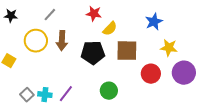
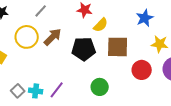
brown arrow: (62, 41) -> (53, 37), turned -138

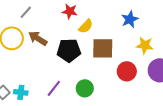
brown arrow: (53, 37) -> (38, 38), turned -102
purple line: (57, 90) -> (54, 88), moved

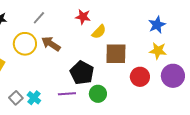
blue star: (130, 19) -> (157, 25), moved
black pentagon: (69, 50) -> (82, 73), moved, turned 30
purple line: (54, 88) -> (67, 94), turned 48
cyan cross: (21, 92) -> (34, 98), turned 32

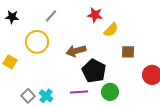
brown arrow: (51, 44) -> (76, 51), moved, turned -48
brown square: (116, 54) -> (128, 52), size x0.6

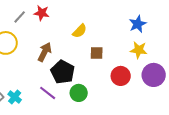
red star: (95, 15) -> (42, 13), moved
brown arrow: (76, 51) -> (45, 52), turned 132
purple line: (79, 92) -> (48, 93), turned 42

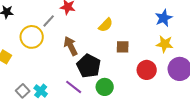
gray line: (20, 17) -> (49, 21), moved
brown arrow: (45, 52) -> (71, 46), turned -54

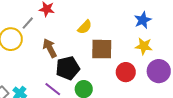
brown square: (123, 47) -> (102, 49), size x1.6
black pentagon: (89, 66) -> (68, 68), turned 30

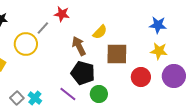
blue star: (143, 20) -> (158, 25), turned 30
brown arrow: (50, 48) -> (79, 46), moved
black pentagon: (68, 68) -> (83, 73), turned 30

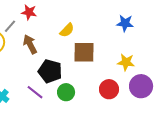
brown arrow: (79, 46) -> (30, 44), moved
yellow star: (159, 51) -> (126, 62), moved
purple circle: (174, 76) -> (141, 86), moved
red circle: (141, 77) -> (109, 89), moved

